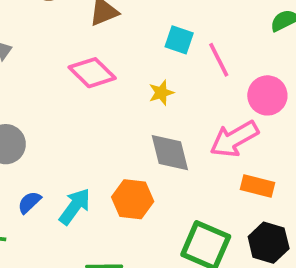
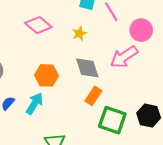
orange rectangle: (258, 186) -> (93, 96), moved, turned -66
orange hexagon: (133, 199) -> (47, 75), moved

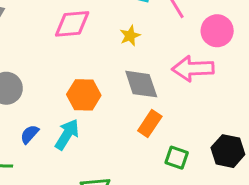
pink diamond: (38, 25) -> (72, 24), turned -45
pink arrow: (124, 57) -> (193, 69), turned 32
green square: (112, 120) -> (177, 158), size x0.6

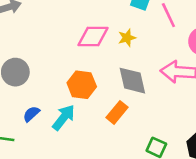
pink diamond: (72, 24) -> (93, 37), moved
orange rectangle: (150, 123) -> (117, 112), moved

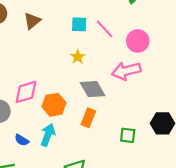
pink diamond: (93, 37) -> (26, 92), moved
blue semicircle: (31, 114) -> (22, 140), turned -88

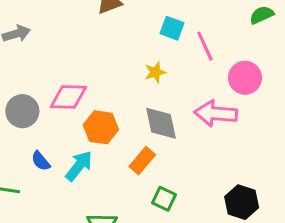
green square: (128, 135) -> (164, 199), moved

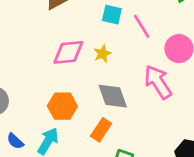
pink diamond: (68, 97) -> (68, 52), moved
pink arrow: (216, 113) -> (158, 82), turned 60

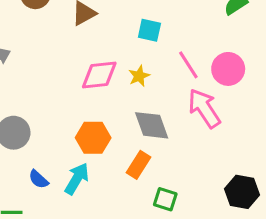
pink line: (142, 26) -> (188, 65), moved

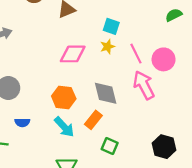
yellow star: (139, 76) -> (107, 47), moved
blue semicircle: (38, 179) -> (22, 123), turned -48
cyan arrow: (77, 179) -> (64, 127), moved, turned 100

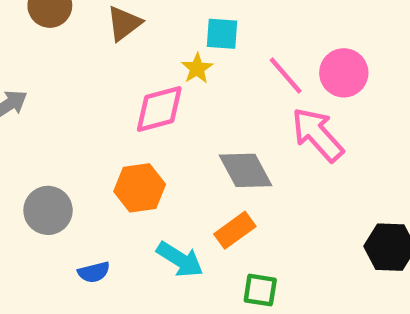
yellow star: (107, 47) -> (197, 68), moved
orange hexagon: (64, 97) -> (140, 188), moved
orange rectangle: (93, 120) -> (235, 230), turned 30
green square: (110, 146) -> (260, 290), moved

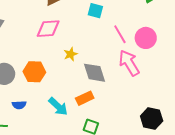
yellow star: (197, 68) -> (71, 54), moved
pink diamond: (159, 109) -> (48, 29), moved
orange hexagon: (140, 188) -> (34, 72), moved

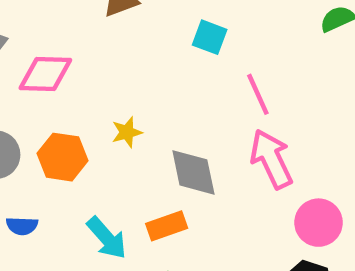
pink diamond: (48, 29) -> (45, 74), moved
pink circle: (146, 38) -> (319, 223), moved
yellow star: (71, 54) -> (127, 132), moved

